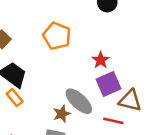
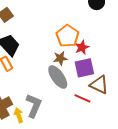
orange pentagon: (57, 36) -> (68, 36), moved
brown star: (62, 114) -> (60, 58), moved

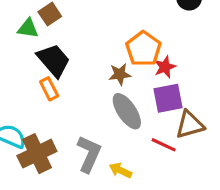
brown star: (60, 58) -> (120, 74), moved
brown triangle: (99, 85) -> (190, 125), turned -42
yellow arrow: (19, 115) -> (120, 170), moved, turned -48

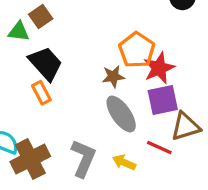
red star: (165, 67) -> (159, 68), size x1.4
yellow arrow: (120, 170) -> (124, 162), moved

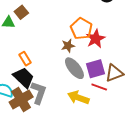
black trapezoid: (46, 64) -> (24, 78), moved
purple square: (163, 100) -> (95, 69), moved
gray L-shape: (83, 158) -> (39, 93), moved
yellow arrow: (124, 162) -> (78, 98), size x1.5

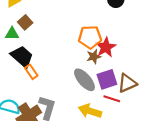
orange pentagon: (81, 29) -> (90, 37), turned -30
brown star: (68, 46) -> (94, 57), moved
black trapezoid: (24, 78) -> (22, 57), moved

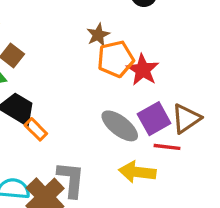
brown star: (94, 57) -> (98, 35), moved

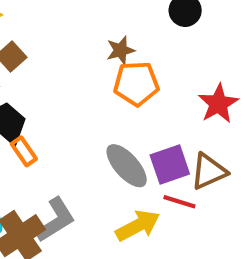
red star: (143, 70) -> (218, 104), moved
yellow arrow: (137, 172) -> (138, 226), turned 135
gray L-shape: (71, 179) -> (56, 220), turned 42

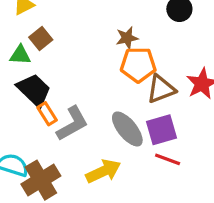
brown triangle: (209, 171) -> (161, 89), moved
gray L-shape: (56, 220) -> (72, 124), moved
yellow arrow: (138, 226) -> (103, 171), moved

